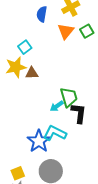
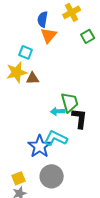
orange triangle: (66, 31) -> (49, 35), moved
cyan square: (25, 47) -> (26, 52), turned -32
cyan arrow: (57, 106) -> (58, 111), turned 32

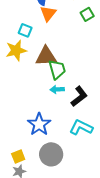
brown triangle: (33, 78) -> (46, 56), moved, size x1.6
green trapezoid: (70, 102) -> (57, 69), moved
black L-shape: (80, 118) -> (79, 96), turned 45
cyan L-shape: (56, 138) -> (81, 127), moved

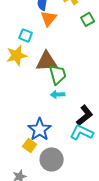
black L-shape: (79, 96) -> (85, 115), moved
yellow square: (18, 156) -> (30, 145), moved, turned -32

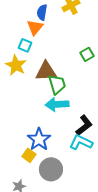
orange triangle: (49, 18) -> (35, 27), moved
green square: (88, 19) -> (87, 54), moved
yellow star: (17, 55) -> (16, 65), turned -30
cyan arrow: (58, 94) -> (57, 104), size x1.6

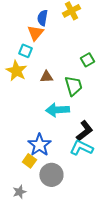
brown triangle: (46, 71) -> (46, 77), size x0.6
green trapezoid: (57, 84) -> (73, 86), moved

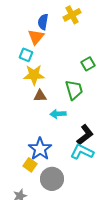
yellow star: (16, 71) -> (34, 75), moved, turned -30
brown triangle: (46, 77) -> (40, 96), moved
cyan arrow: (57, 110) -> (58, 114), size x0.7

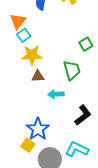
orange triangle: (36, 37) -> (18, 21), moved
cyan square: (26, 55) -> (24, 35), turned 32
cyan L-shape: (82, 152) -> (77, 149), moved

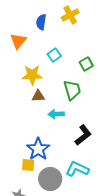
cyan square: (24, 35) -> (54, 55), moved
yellow square: (28, 145) -> (28, 165), turned -32

